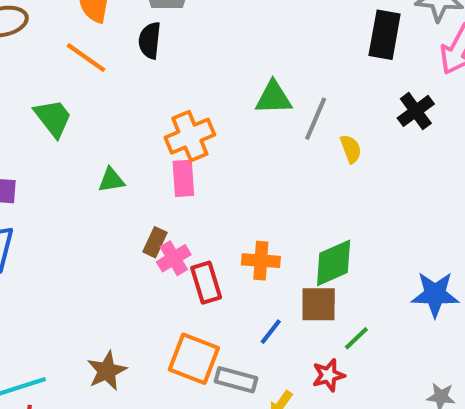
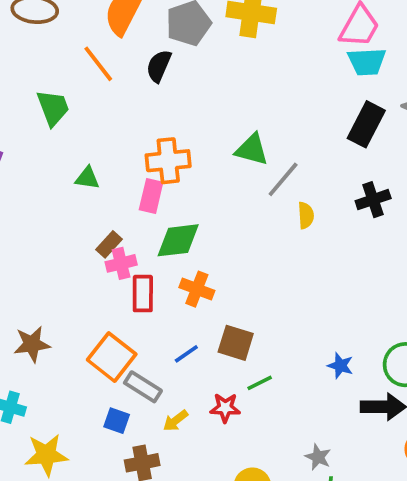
green diamond: (334, 263) -> (178, 240), moved
blue star: (435, 294) -> (340, 366), size x0.6

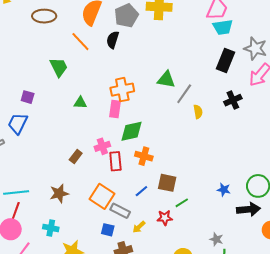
brown rectangle: (109, 244) -> (76, 157), moved

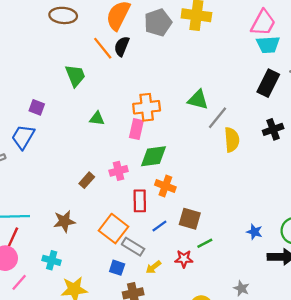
black semicircle: (113, 40) -> (122, 46), moved
yellow semicircle: (198, 112) -> (232, 140), size x1.5
red rectangle: (115, 161) -> (140, 201), moved

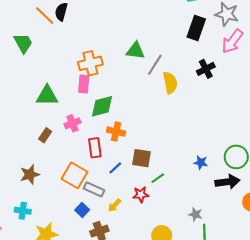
green triangle: (97, 119) -> (47, 96), moved, size x1.6
blue square: (117, 268) -> (82, 210), turned 32

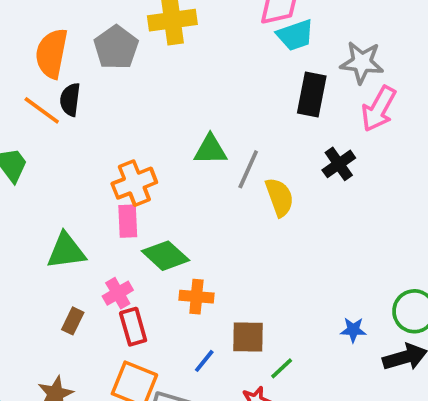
green diamond: (102, 106) -> (165, 256), turned 65
red rectangle: (95, 148) -> (133, 327), moved

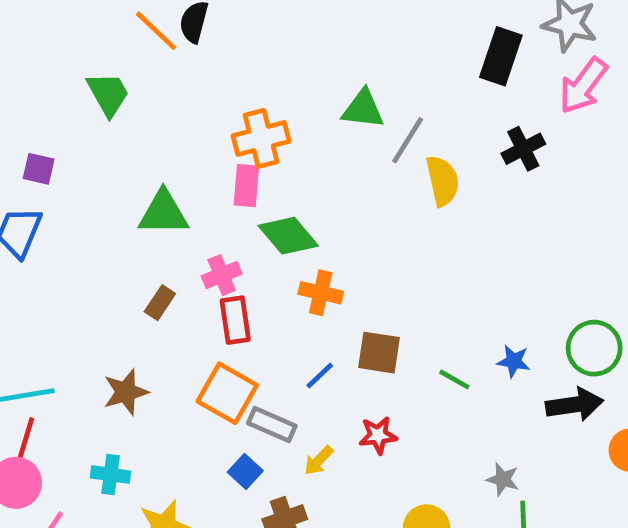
green line: (282, 368) -> (454, 379), moved, turned 65

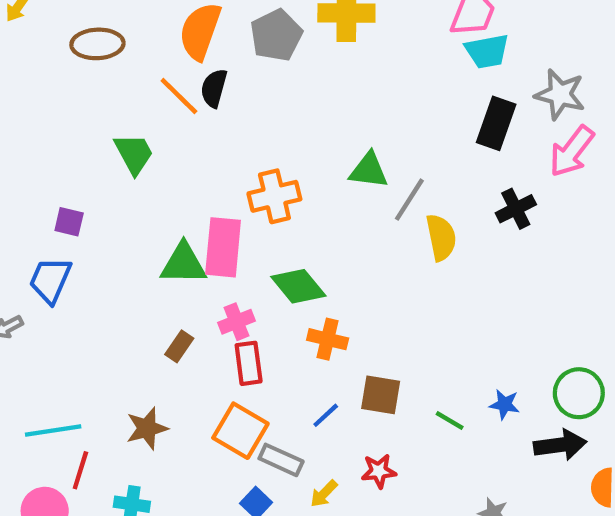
pink rectangle: (246, 186) -> (223, 247), moved, size x1.5
red line: (26, 438) -> (80, 470), moved

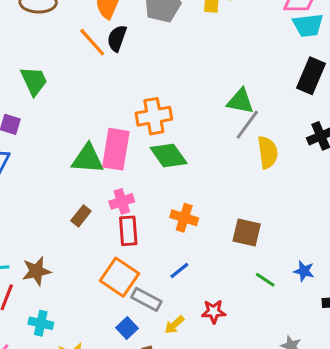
green trapezoid: (134, 154) -> (34, 81), moved
green triangle: (369, 170) -> (240, 101), moved
green diamond: (298, 286) -> (169, 155), moved
brown square: (381, 395) -> (247, 233), moved
brown star: (147, 428) -> (36, 271), moved

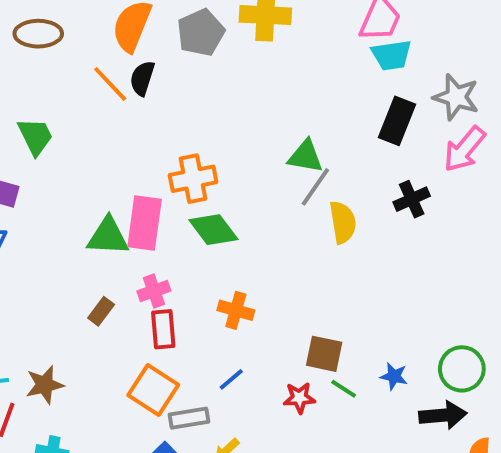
brown square: (247, 233) -> (324, 354), moved
gray rectangle: (146, 299) -> (189, 418), turned -36
red star: (214, 312) -> (299, 398), moved

